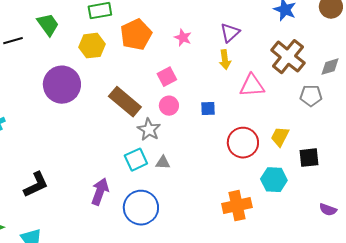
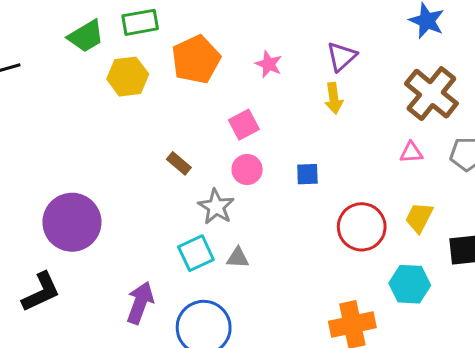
green trapezoid: (48, 25) -> (86, 36), moved, turned 95
purple circle: (62, 85) -> (72, 222), moved
pink triangle: (252, 86) -> (411, 152), moved, size x0.6
brown rectangle: (125, 102) -> (179, 163), size x0.5

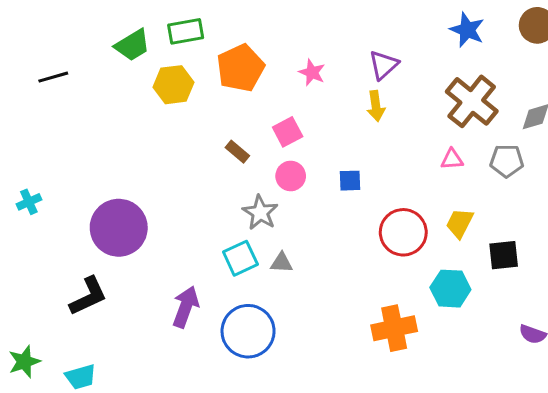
brown rectangle: (179, 163) -> (237, 152), moved

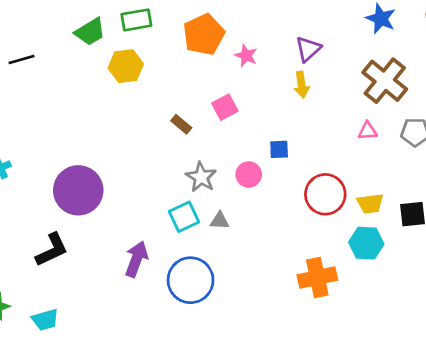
orange pentagon: (240, 68) -> (204, 34), moved
pink circle: (291, 176) -> (249, 174), moved
yellow trapezoid: (460, 223) -> (370, 204), moved, turned -124

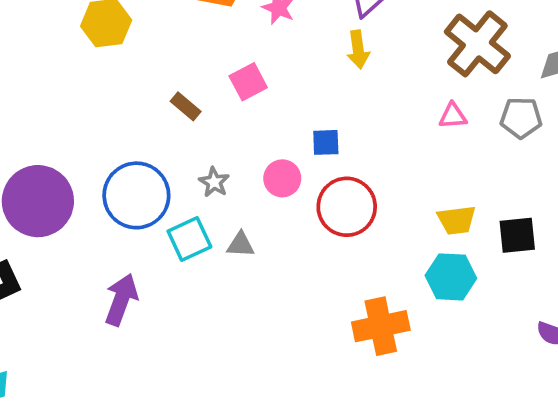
gray star: (201, 177) -> (214, 182), size x0.7
red circle: (325, 194) -> (347, 207), moved
blue circle: (191, 280) -> (136, 195), moved

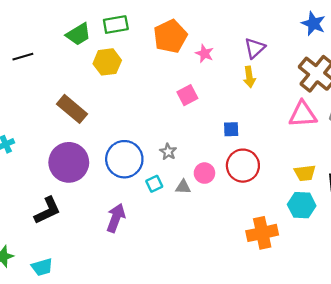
brown rectangle: (186, 106) -> (72, 109), moved, size x1.8
pink triangle: (453, 116) -> (303, 114), size x1.8
pink circle: (282, 178) -> (204, 173), moved
cyan square: (189, 239) -> (154, 184), size x0.7

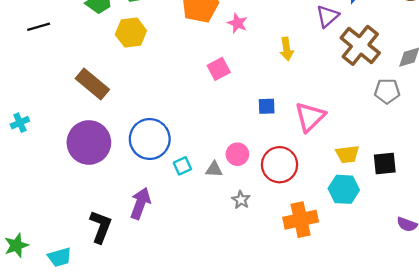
purple triangle: (255, 48) -> (327, 16), moved
pink triangle: (303, 114) -> (310, 117), moved, turned -40
gray star: (168, 152) -> (241, 200), moved
red circle: (243, 166) -> (280, 165), moved
black L-shape: (47, 210) -> (101, 227), moved, turned -44

